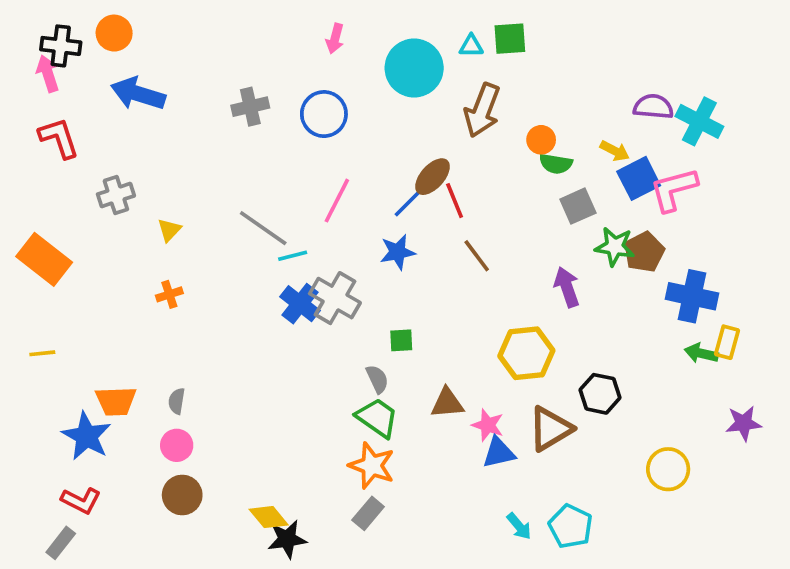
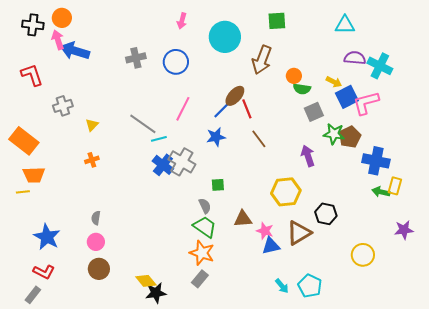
cyan triangle: (471, 46) -> (345, 25), moved, size x1.5
pink arrow: (48, 74) -> (58, 40), moved
orange trapezoid: (116, 401) -> (34, 175), moved

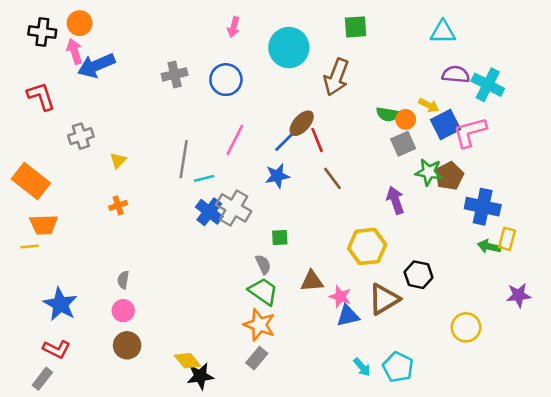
blue arrow: (75, 51) -> (96, 65), turned -40
orange circle: (294, 76) -> (406, 119), moved
gray line: (143, 124) -> (184, 159), turned 64

